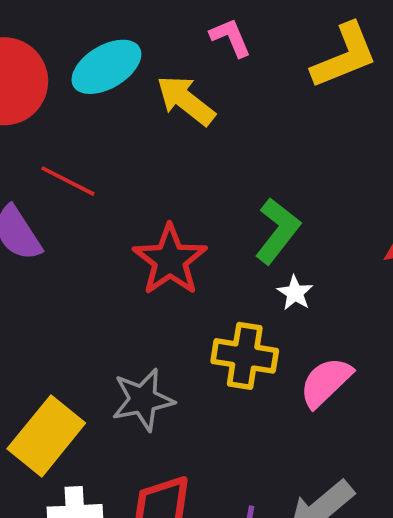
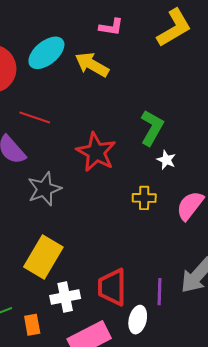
pink L-shape: (231, 37) -> (111, 27), turned 130
yellow cross: (245, 356) -> (144, 198), size x0.7
gray star: (143, 400) -> (44, 189), moved

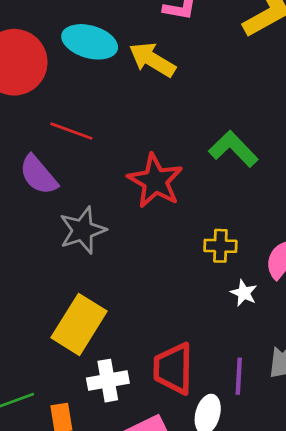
cyan ellipse: (46, 53) -> (90, 42), turned 54
green L-shape: (152, 128) -> (233, 149), turned -75
white star: (166, 160) -> (244, 293), moved

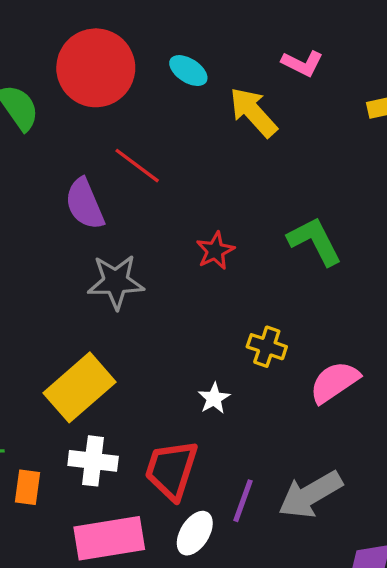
cyan ellipse: (90, 42) -> (188, 71), size x0.6
red star: (155, 181) -> (215, 251), size x0.6
white star: (244, 293) -> (214, 398), moved

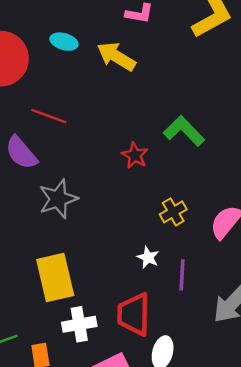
red star: (215, 251) -> (135, 155), moved
yellow cross: (267, 347) -> (173, 212), turned -32
yellow rectangle: (80, 387) -> (55, 278), turned -45
purple line: (243, 501) -> (182, 275), moved

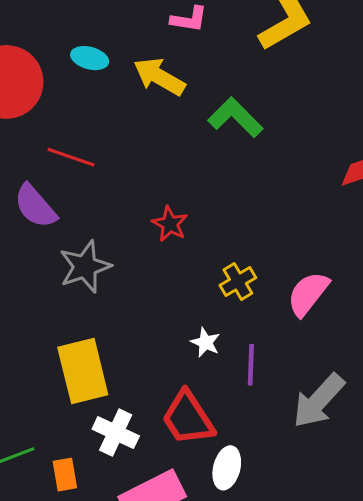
green L-shape: (184, 131) -> (235, 117), moved
red star: (135, 155) -> (170, 224), moved
red trapezoid: (134, 314) -> (188, 418), turned -33
white cross: (79, 324) -> (116, 433), turned 36

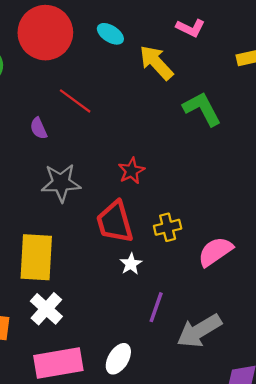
purple semicircle: (35, 206) -> (39, 128), size x0.6
purple line: (251, 365) -> (156, 307), moved
red trapezoid: (188, 418) -> (115, 222), moved

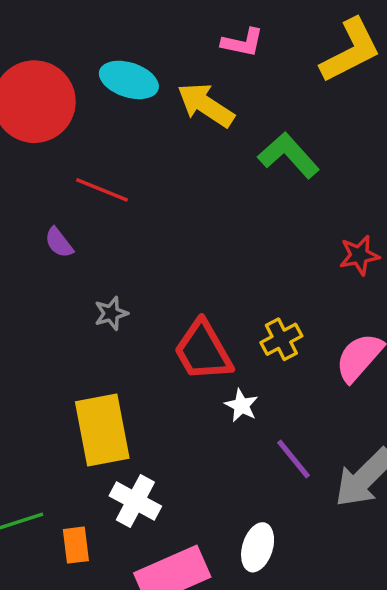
cyan ellipse: (110, 34) -> (129, 80), size x1.4
red star: (131, 171) -> (359, 255), moved, turned 30
gray star: (61, 183) -> (111, 313), size x0.6
purple line: (156, 307) -> (294, 459), turned -44

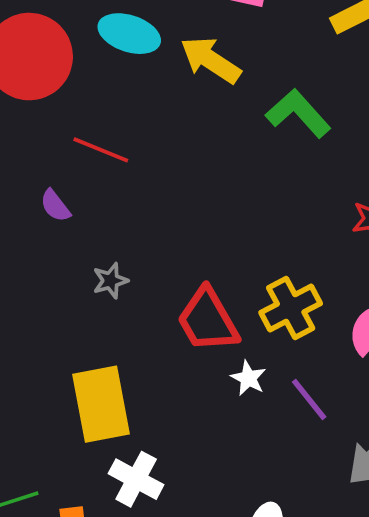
yellow cross: (281, 339) -> (291, 308), size x1.4
purple line: (294, 459) -> (309, 399), moved

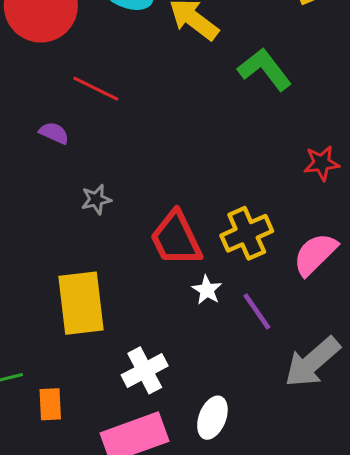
purple semicircle: (55, 206) -> (54, 133), turned 148
white cross: (136, 479) -> (145, 370), moved, turned 30

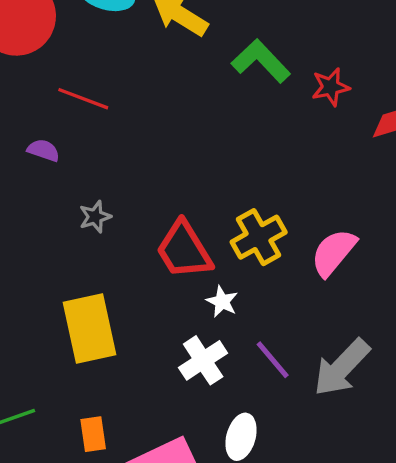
red star: (322, 163) -> (331, 87), moved
purple line: (257, 311) -> (273, 360), moved
white cross: (145, 370) -> (203, 360), moved
orange rectangle: (50, 404) -> (93, 434), moved

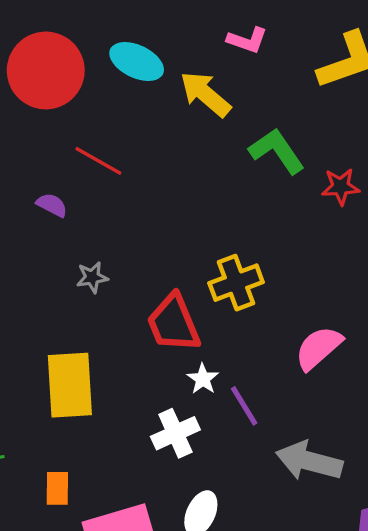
yellow cross: (259, 237) -> (236, 283), moved
purple line: (273, 360) -> (244, 406), moved
gray arrow: (342, 367) -> (309, 461), turned 52

